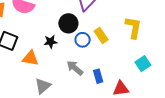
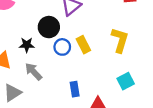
gray arrow: (75, 68) -> (33, 71), moved

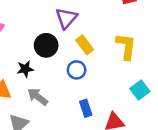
yellow rectangle: (83, 45) -> (85, 45), moved
blue circle: (62, 47) -> (77, 70), moved

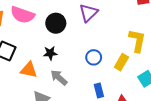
black circle: (46, 45) -> (56, 23), moved
yellow rectangle: (85, 45) -> (121, 62), moved, turned 63

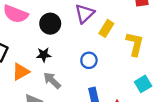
yellow rectangle: (121, 62) -> (106, 28), moved
orange triangle: (29, 70) -> (21, 72), turned -42

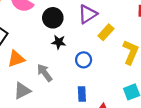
black star: (44, 55) -> (59, 42), moved

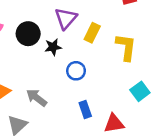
black star: (59, 42) -> (53, 47), moved

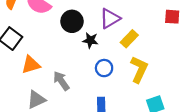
yellow L-shape: (126, 47) -> (139, 69), moved

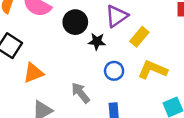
yellow L-shape: (139, 69) -> (153, 70), turned -88
gray arrow: (61, 81) -> (81, 93), moved

